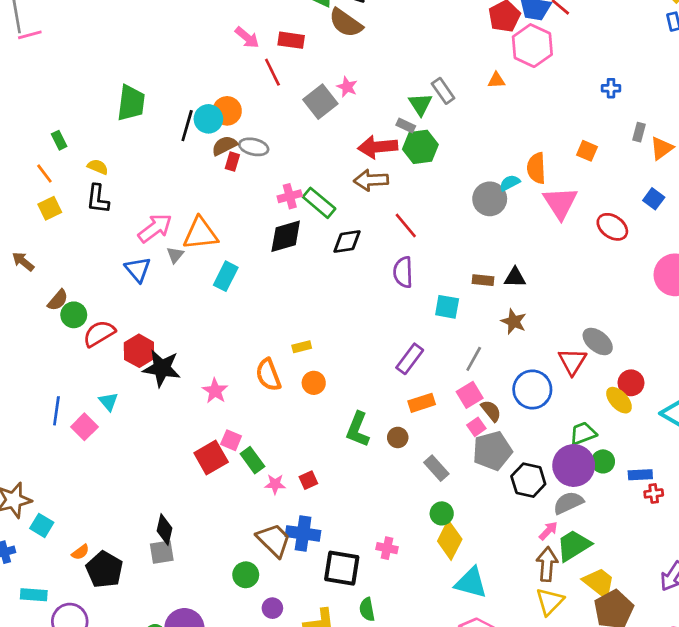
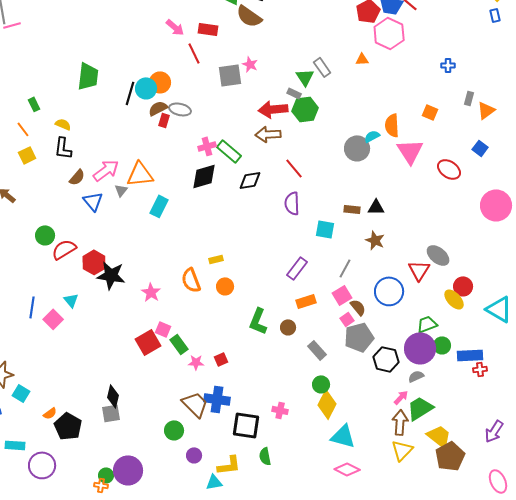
gray square: (320, 102) -> (230, 75), turned 30
brown semicircle: (58, 300) -> (77, 177), moved
blue rectangle: (640, 475) -> (470, 355), size x1.4
gray semicircle: (568, 503) -> (416, 376), size x0.7

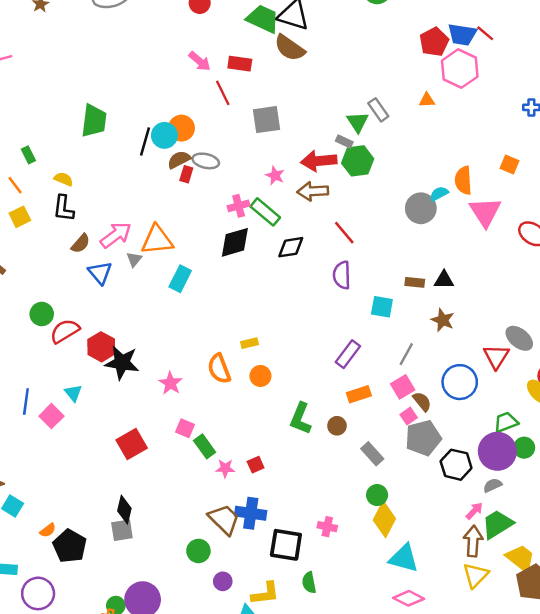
pink star: (250, 64) -> (275, 175), moved
red square: (148, 342) -> (132, 444), moved

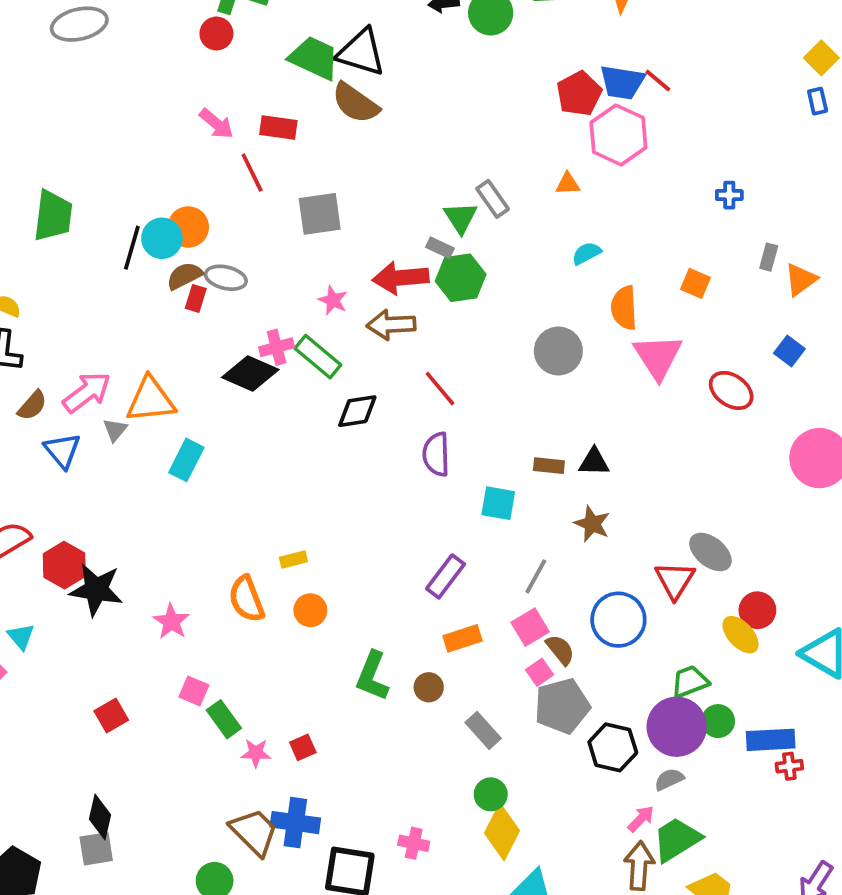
cyan semicircle: (439, 194) -> (587, 253), moved
black diamond: (235, 242) -> (250, 374), moved, turned 40
red square: (132, 444) -> (111, 715), size x0.7

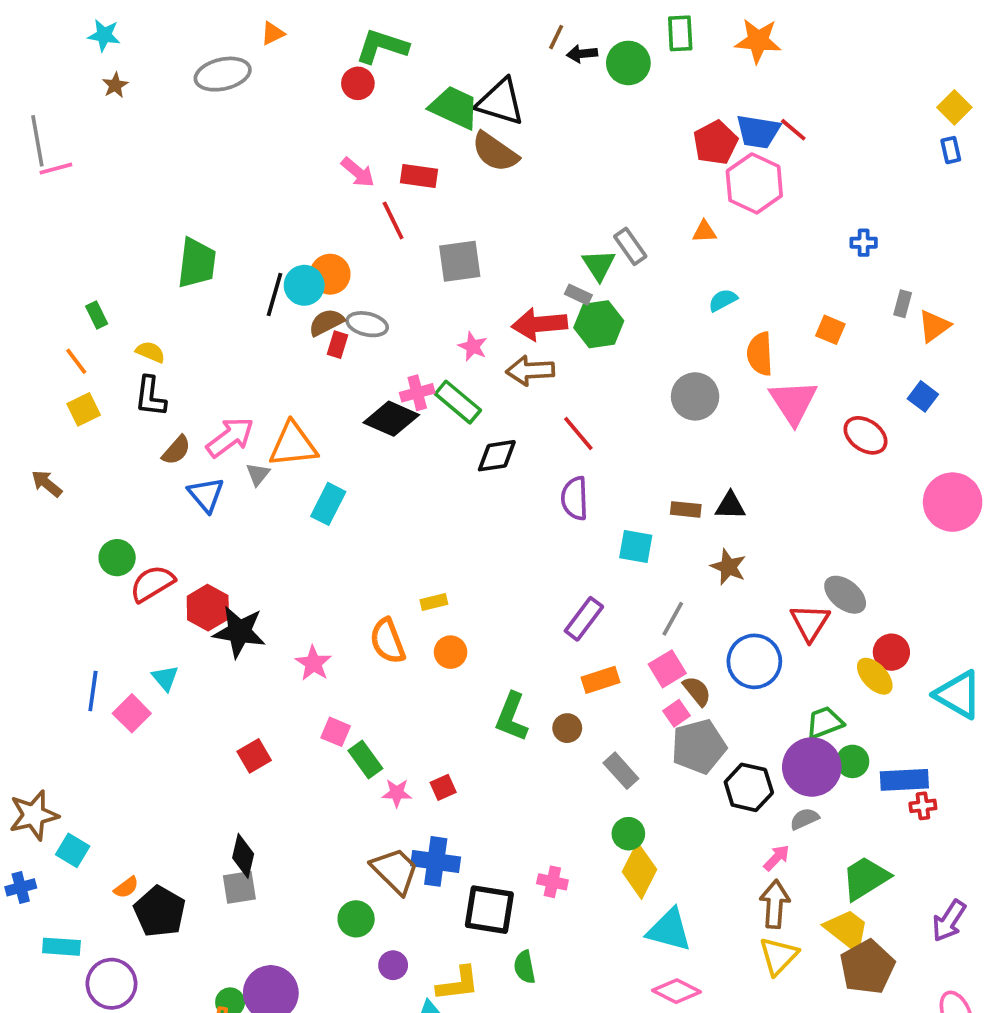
green trapezoid: (677, 839) -> (865, 878), moved

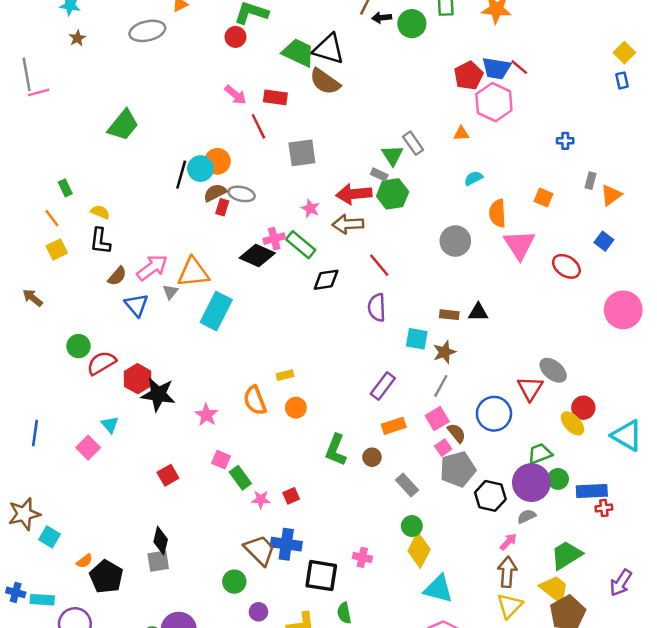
green trapezoid: (197, 263) -> (123, 125), moved, turned 32
cyan rectangle: (328, 504) -> (216, 311), size x1.4
brown star: (728, 567) -> (444, 352), moved, turned 30
blue line: (93, 691) -> (35, 433), moved
blue cross: (21, 887) -> (16, 592), moved, turned 30

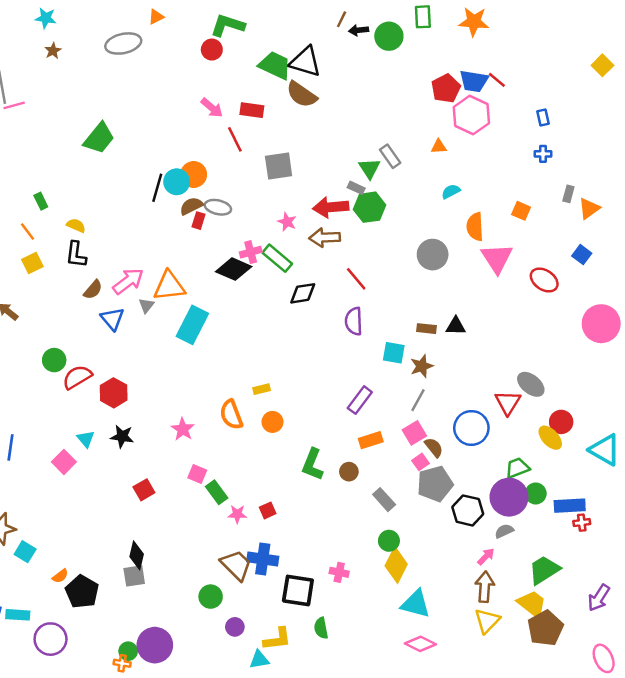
blue rectangle: (622, 80) -> (543, 117), moved
black star: (158, 394) -> (122, 436), moved, size x0.7

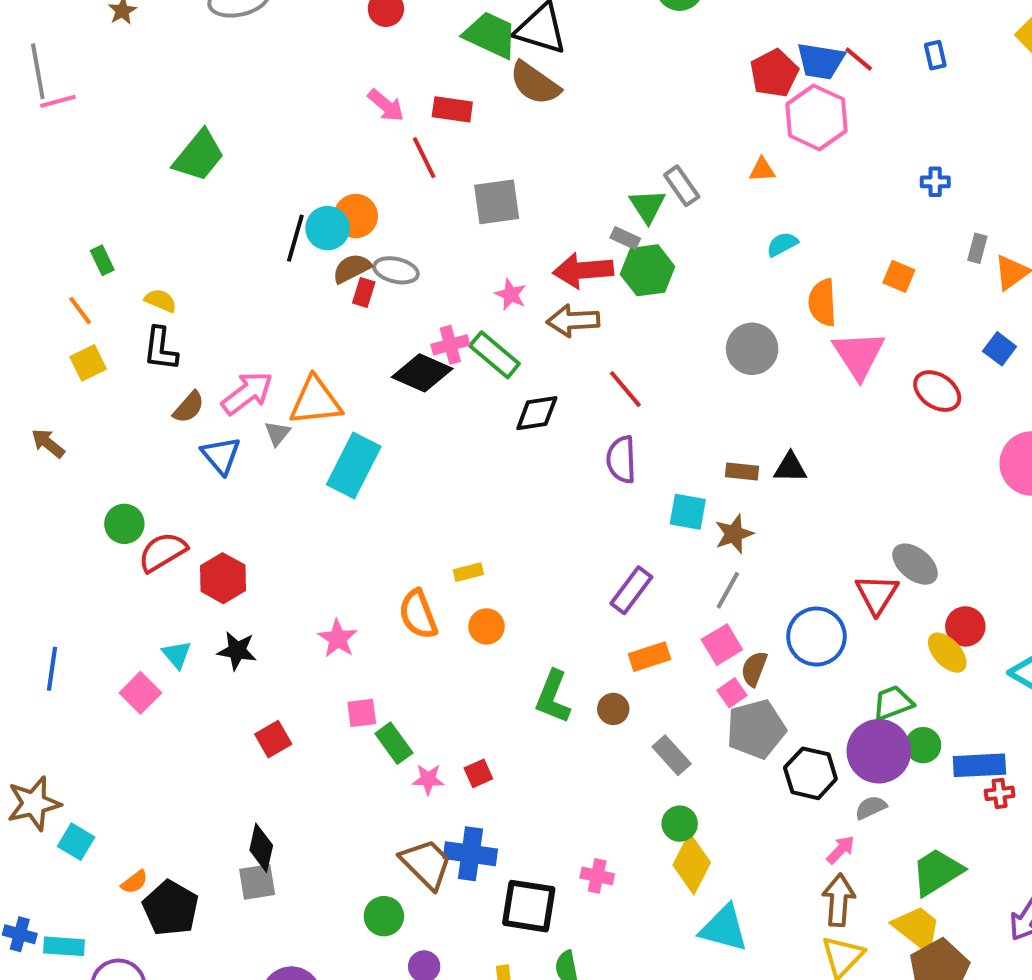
blue rectangle: (543, 117) -> (935, 55), moved
brown semicircle: (434, 447) -> (754, 669), turned -120
pink square: (197, 474) -> (362, 713), turned -30

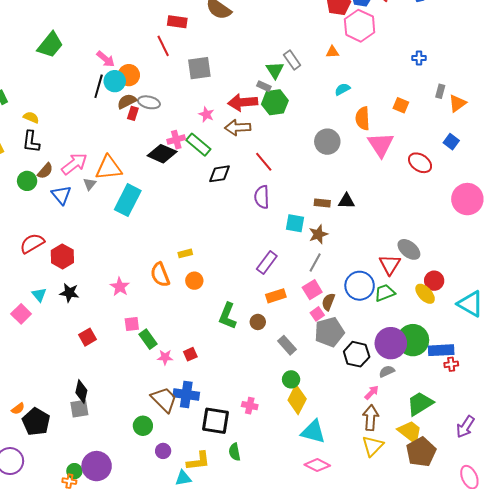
pink arrow: (386, 105) -> (106, 59), moved
green circle: (124, 524) -> (27, 181), moved
green trapezoid: (893, 703) -> (385, 293), moved
green circle: (923, 745) -> (413, 340), size x1.8

